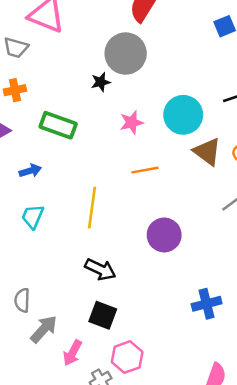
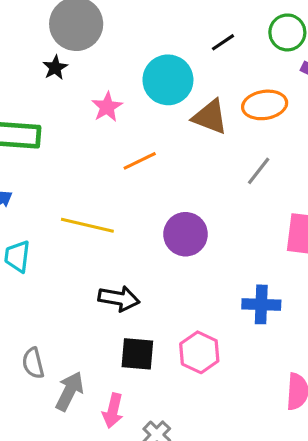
yellow line: (92, 208) -> (87, 225), turned -69
blue cross: (207, 304) -> (261, 304), turned 32
pink hexagon: (127, 357) -> (199, 352), moved

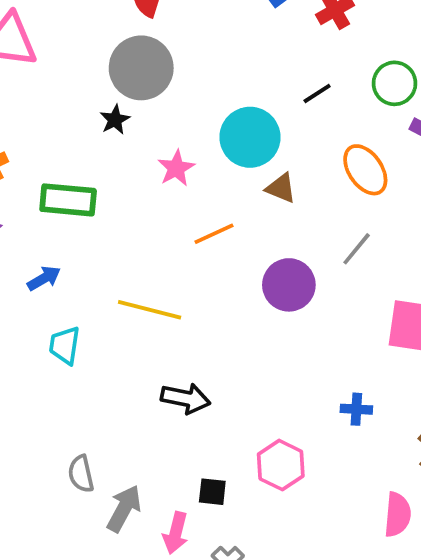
orange ellipse: (265, 105) -> (365, 170), turned 63
brown triangle: (210, 117) -> (281, 188), moved, size x0.7
purple circle: (186, 234) -> (289, 285), moved
blue cross: (261, 304) -> (356, 409), size x0.7
black square: (137, 354) -> (212, 492), moved, size x0.7

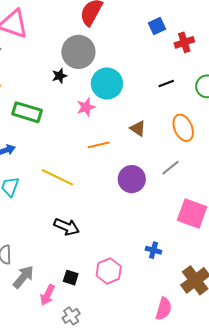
cyan circle: (250, 137) -> (107, 83), moved

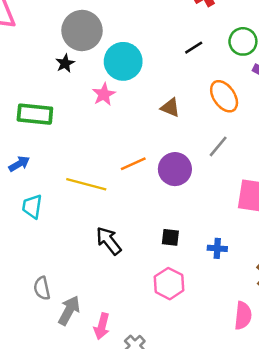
orange line: (99, 145) -> (133, 164), moved
black arrow: (67, 227) -> (109, 241), turned -140
black square: (71, 278) -> (170, 237), moved

